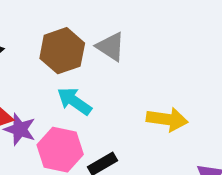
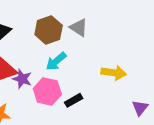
cyan arrow: (74, 101) -> (56, 61), turned -75

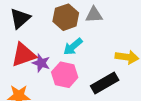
gray triangle: (79, 27) -> (94, 15), turned -36
black rectangle: (74, 100) -> (105, 83), moved, size x1.6

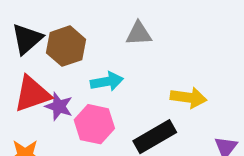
brown hexagon: (66, 17) -> (66, 46), moved
cyan arrow: (73, 47) -> (107, 82), turned -150

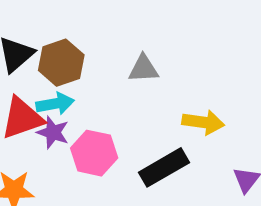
gray triangle: (139, 34) -> (143, 69), moved
cyan arrow: (107, 82) -> (55, 104), moved

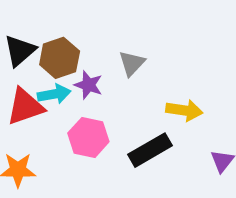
gray triangle: (143, 69) -> (132, 63), turned -44
purple star: (53, 132) -> (88, 85), moved

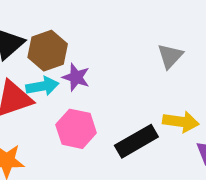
gray triangle: (132, 63) -> (170, 56), moved
yellow arrow: (184, 110) -> (181, 122), moved

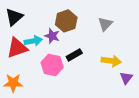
brown hexagon: (48, 51) -> (66, 21), moved
black rectangle: (136, 141) -> (74, 55), moved, size x0.7

